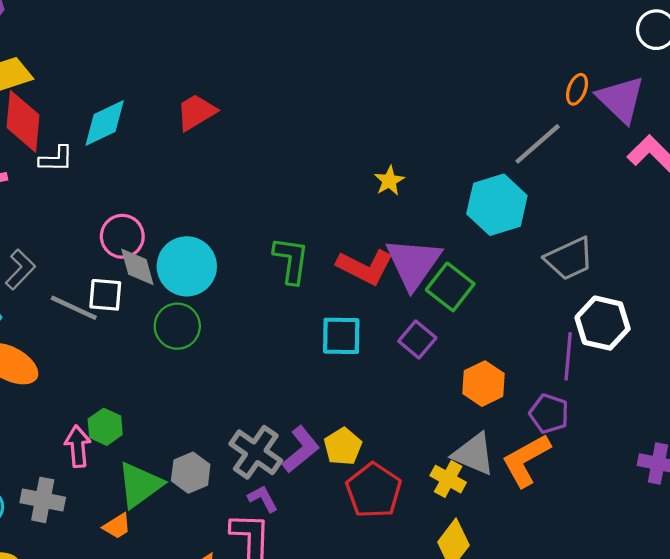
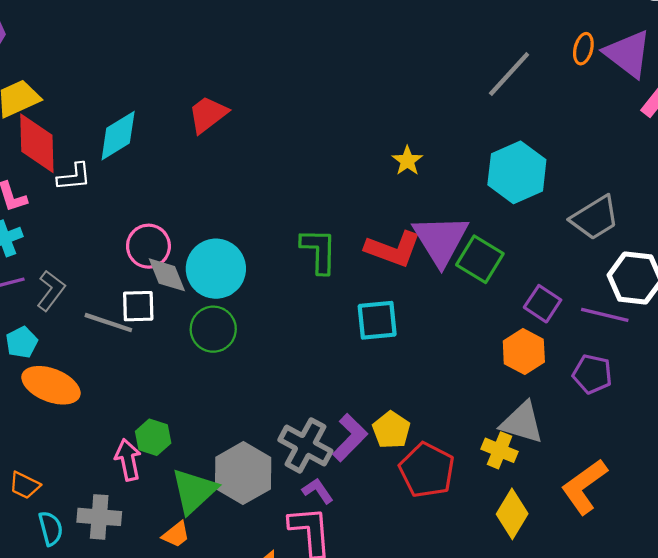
gray line: (538, 144) -> (509, 74), moved
purple square: (417, 340) -> (543, 304), moved
purple line: (568, 356) -> (605, 315), turned -75
orange L-shape: (526, 460) -> (584, 487), moved
gray hexagon: (191, 473) -> (243, 473), size x1.5

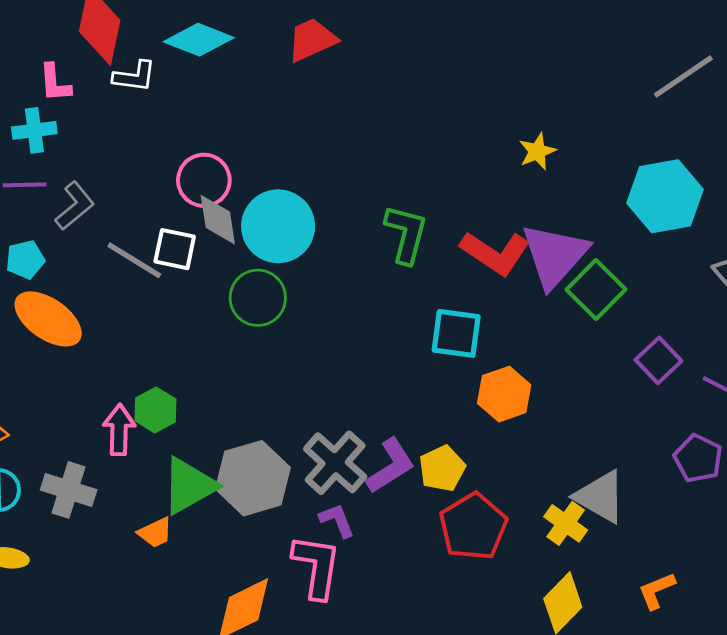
cyan diamond: (118, 136) -> (199, 40), turned 40
orange hexagon: (524, 351) -> (504, 394), moved
orange L-shape: (584, 487) -> (657, 591), size x0.6

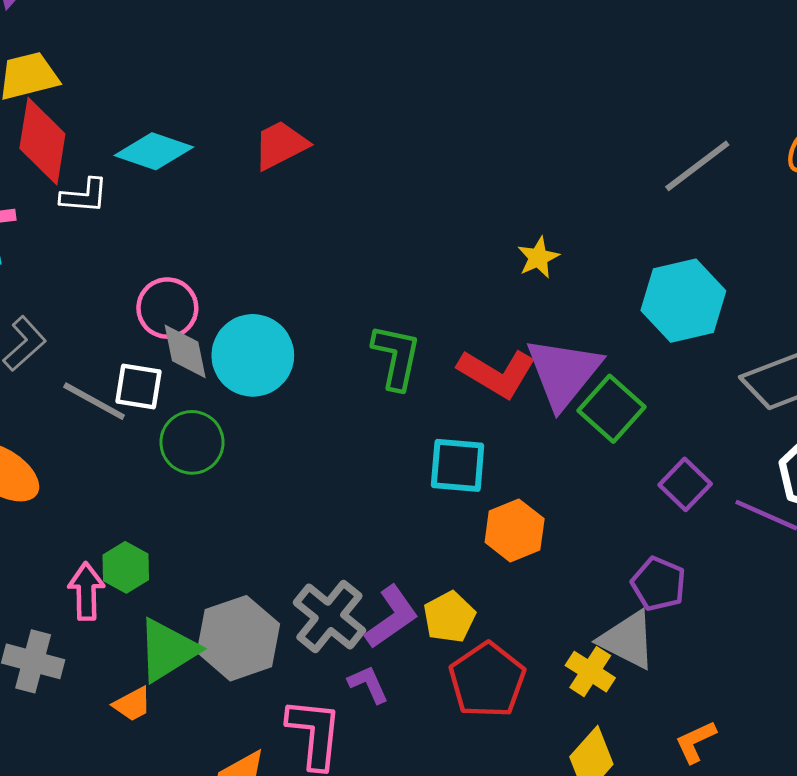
green circle: (258, 298) -> (192, 442), moved
purple pentagon: (698, 458) -> (659, 584), moved
purple L-shape: (337, 520) -> (368, 684), moved

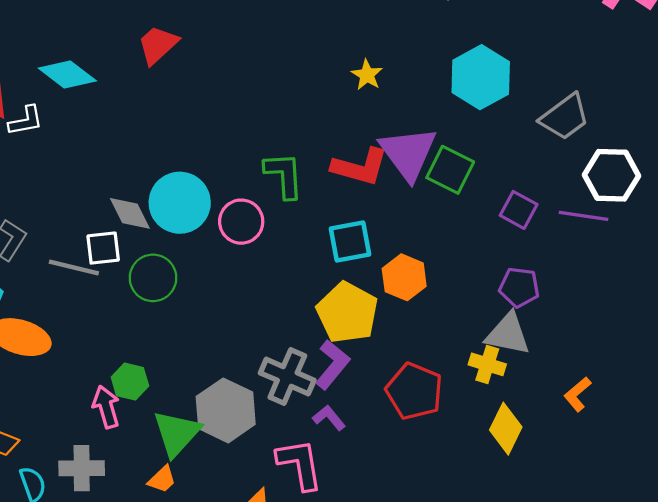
cyan diamond: (154, 151) -> (67, 75), turned 34
pink circle: (167, 308) -> (241, 222), moved
yellow pentagon: (449, 617) -> (347, 313), moved, size x1.6

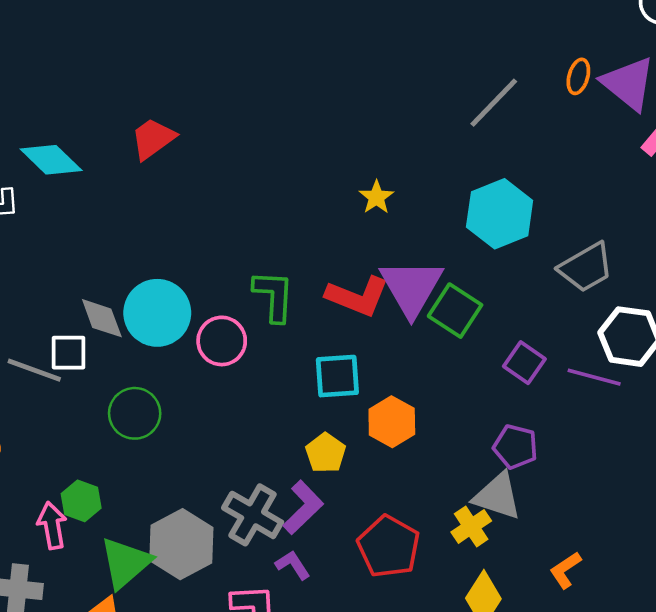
green circle: (153, 278) -> (135, 413), moved
yellow pentagon: (347, 313) -> (326, 453), size x0.6
yellow cross: (487, 364) -> (471, 526), turned 32

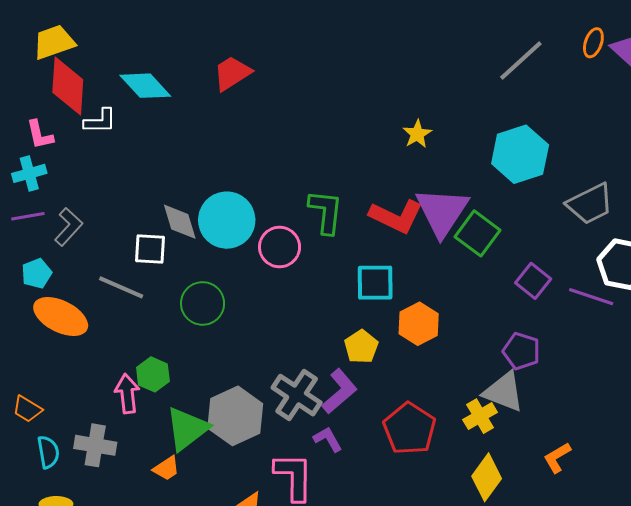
gray line: (34, 370) -> (121, 287), moved

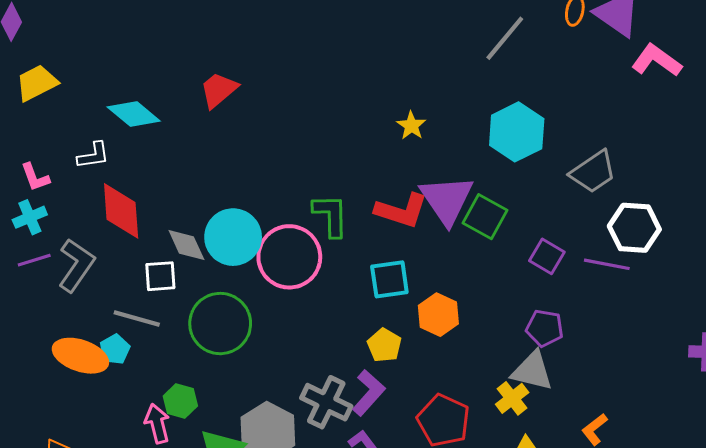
red diamond: (68, 86) -> (121, 211), moved
gray L-shape: (69, 227) -> (76, 265), size x1.4
pink circle: (280, 247) -> (289, 257), size x1.5
cyan pentagon: (37, 273) -> (115, 349), moved
green circle: (203, 303) -> (220, 324), size x1.4

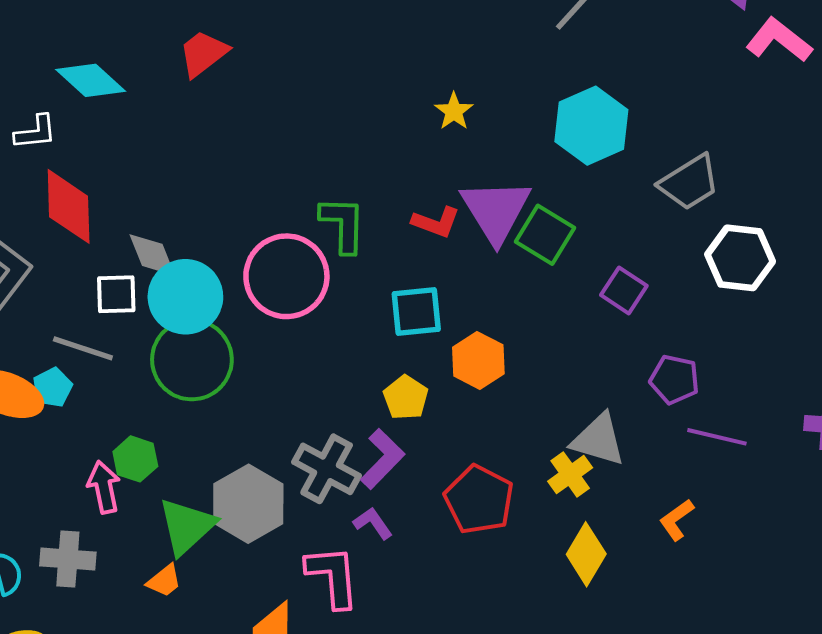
red L-shape: (401, 211) -> (436, 222), size x0.7
cyan circle: (233, 237) -> (185, 297), moved
purple line: (607, 264) -> (717, 437), moved
purple pentagon: (545, 328) -> (674, 379), moved

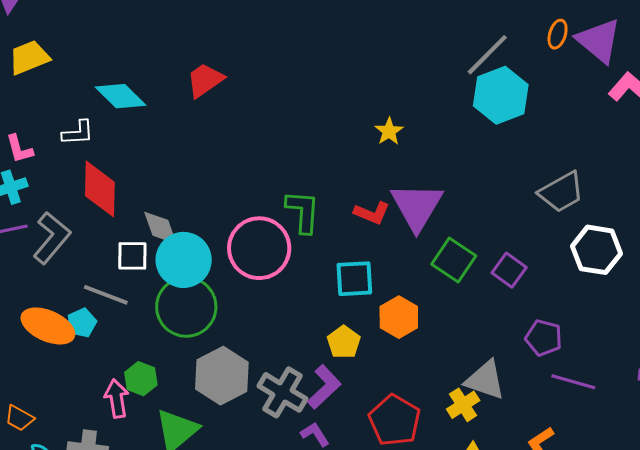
cyan hexagon: (591, 126) -> (501, 95), moved
green square: (545, 235) -> (454, 260), moved
gray hexagon: (248, 504) -> (222, 376), moved

